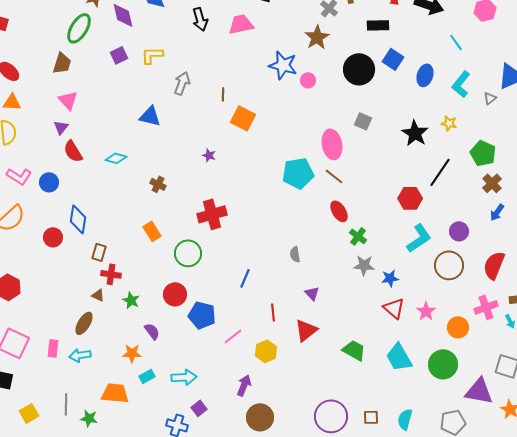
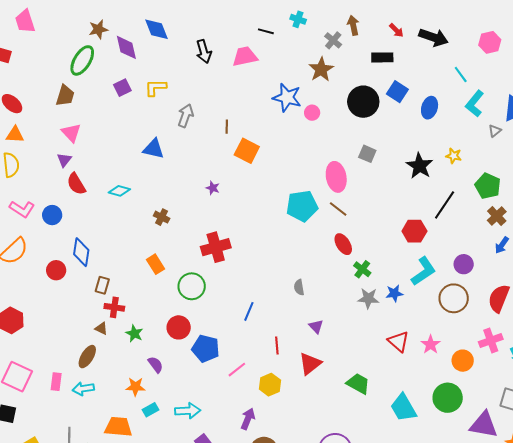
cyan L-shape: (461, 84) -> (475, 104), moved
blue star: (390, 278) -> (394, 293), moved
cyan trapezoid: (399, 357) -> (403, 408), moved

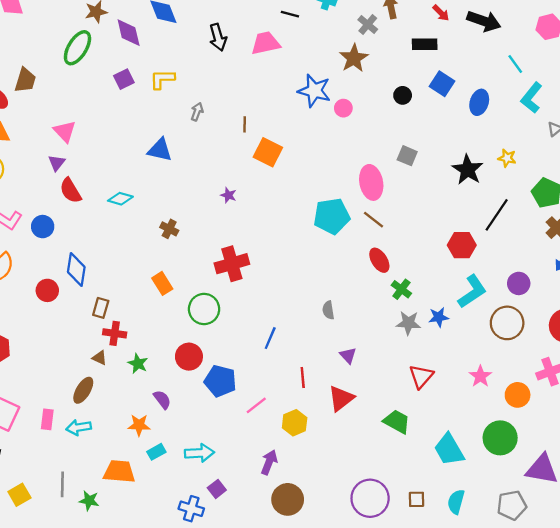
brown trapezoid: (65, 96) -> (25, 80), moved
black circle: (363, 102) -> (403, 95), size x0.5
gray arrow: (186, 116) -> (197, 112), size x0.7
red triangle: (398, 341) -> (421, 376), moved, turned 30

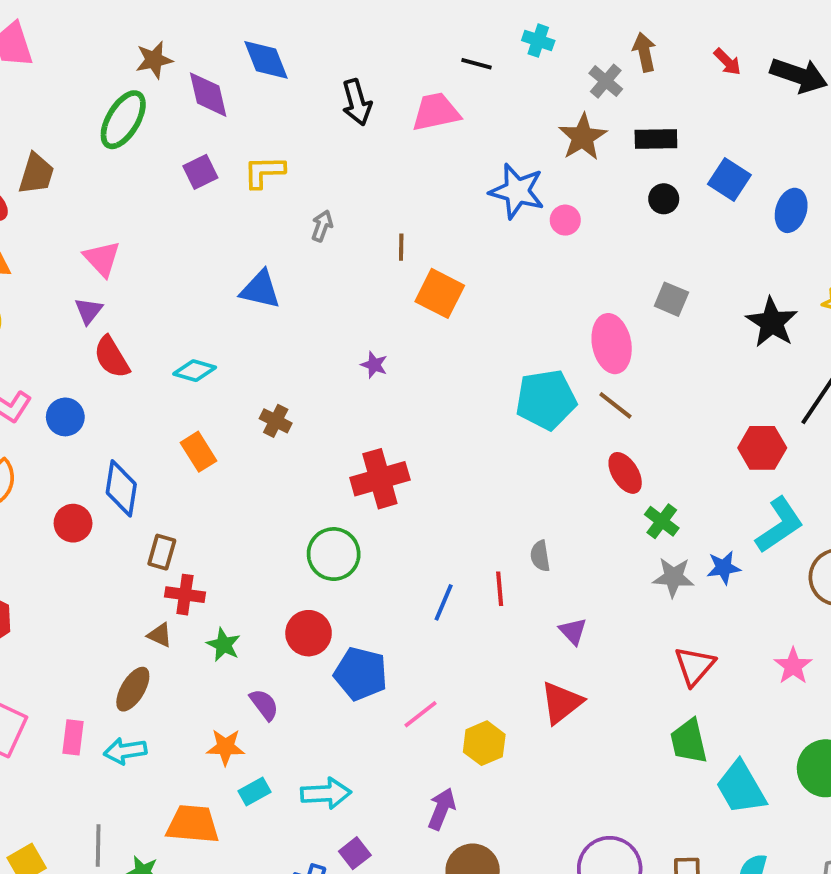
black rectangle: (425, 44) -> (656, 139), moved
orange rectangle: (162, 283) -> (198, 452), moved
red line: (303, 377) -> (500, 589), moved
green trapezoid: (397, 422) -> (689, 741), moved, turned -132

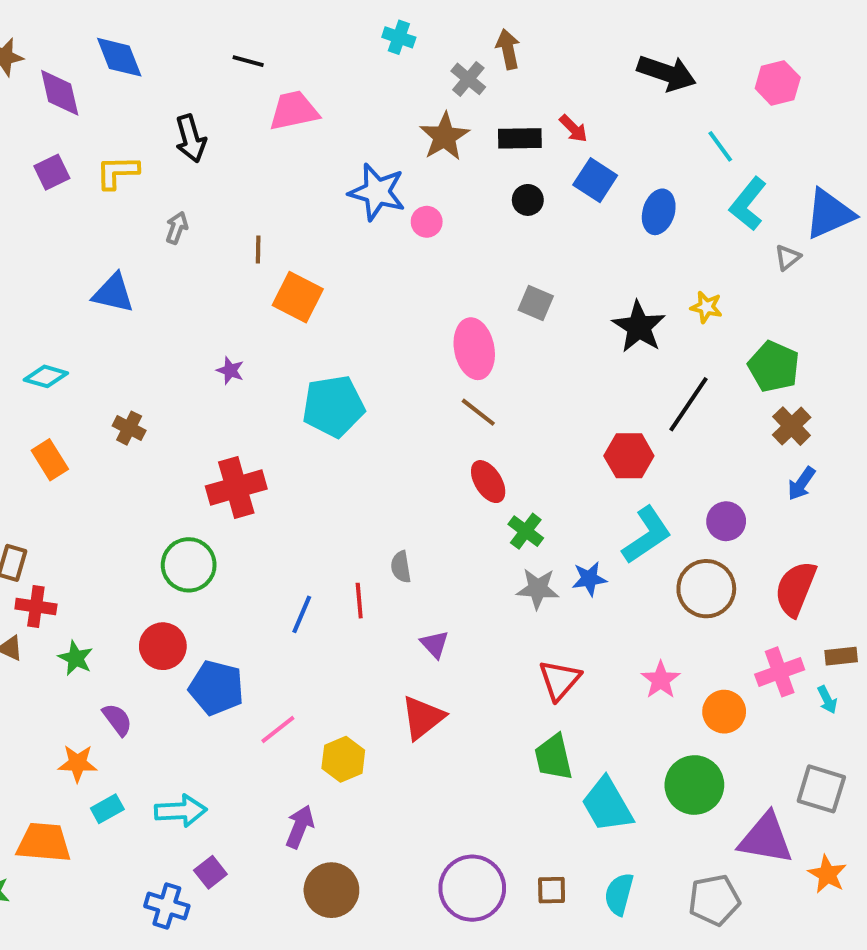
red arrow: (727, 62) -> (573, 129), moved
black line: (476, 64) -> (248, 61), moved
black arrow: (357, 102) -> (191, 138), moved
cyan pentagon: (546, 400) -> (333, 406), moved

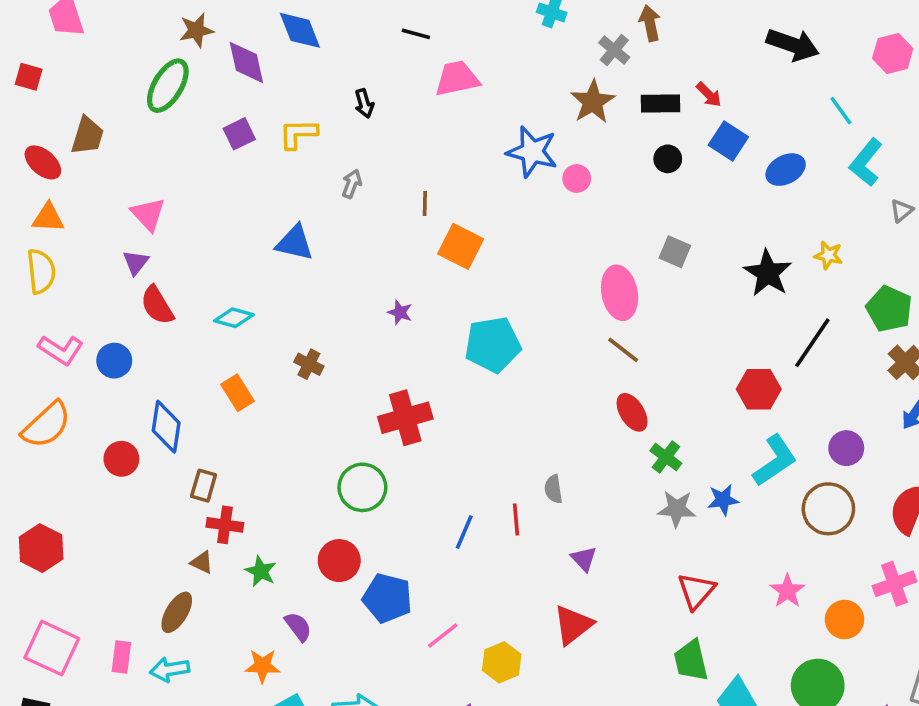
black arrow: (191, 138) -> (364, 104), size x0.7
blue ellipse: (659, 212) -> (786, 170), turned 45

